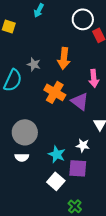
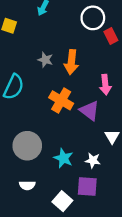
gray star: (34, 64) -> (45, 60), moved
cyan star: (57, 154) -> (63, 158), moved
white semicircle: (22, 157) -> (27, 185), moved

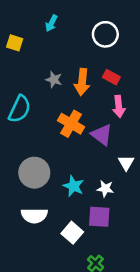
red rectangle: (111, 36) -> (111, 77), moved, turned -35
white semicircle: (27, 185) -> (34, 216), size x1.5

